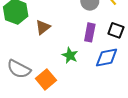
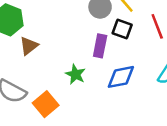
brown triangle: (43, 27) -> (29, 46), moved
black square: (116, 30) -> (122, 29), moved

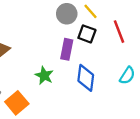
blue diamond: (121, 77) -> (86, 78), turned -72

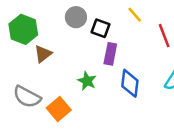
gray circle: (67, 14) -> (76, 17), moved
black square: (87, 34) -> (100, 28), moved

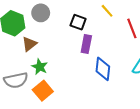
gray circle: (76, 17) -> (41, 13), moved
green star: (87, 81) -> (40, 67), moved
gray semicircle: (27, 97) -> (16, 80), turned -40

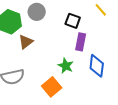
green star: (40, 67) -> (66, 66), moved
orange square: (43, 91) -> (52, 87), moved

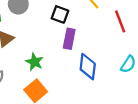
green star: (66, 66) -> (34, 62), moved

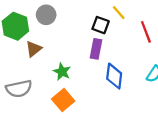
black square: (60, 14) -> (101, 25), moved

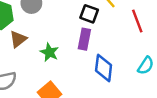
green star: (62, 72) -> (49, 52), moved

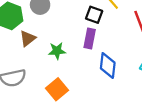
green star: (49, 52) -> (57, 51), turned -30

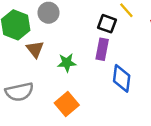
brown triangle: (28, 38) -> (35, 49), turned -30

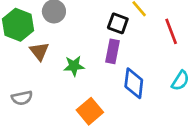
gray semicircle: (19, 92) -> (22, 98), size x0.7
orange square: (67, 104) -> (90, 111), moved

